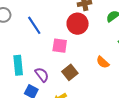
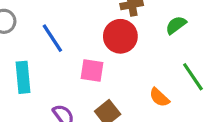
cyan rectangle: (18, 65) -> (23, 77), moved

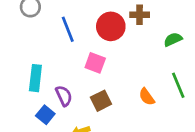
red circle: (120, 36) -> (111, 26), moved
cyan rectangle: (23, 77) -> (35, 78), moved

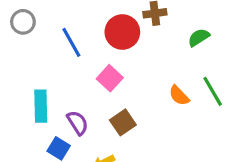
pink square: (95, 63) -> (110, 78), turned 30
orange semicircle: (147, 97) -> (179, 96), moved

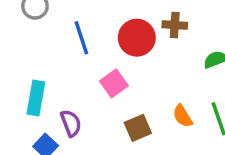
brown square: (123, 122) -> (138, 128), moved

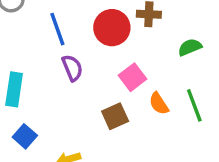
pink square: (114, 83) -> (132, 77), moved
purple semicircle: (71, 123) -> (72, 68), moved

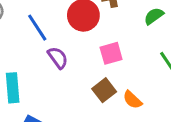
pink square: (132, 77) -> (111, 53), turned 35
orange semicircle: (159, 104) -> (132, 100), moved

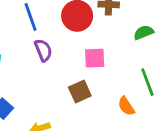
orange semicircle: (132, 100) -> (126, 106), moved

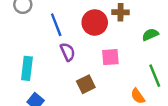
brown square: (80, 91) -> (86, 84), moved

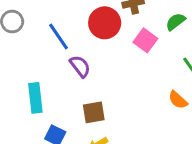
pink square: (110, 57) -> (145, 40), moved, turned -36
brown square: (86, 84) -> (94, 112), moved, turned 30

